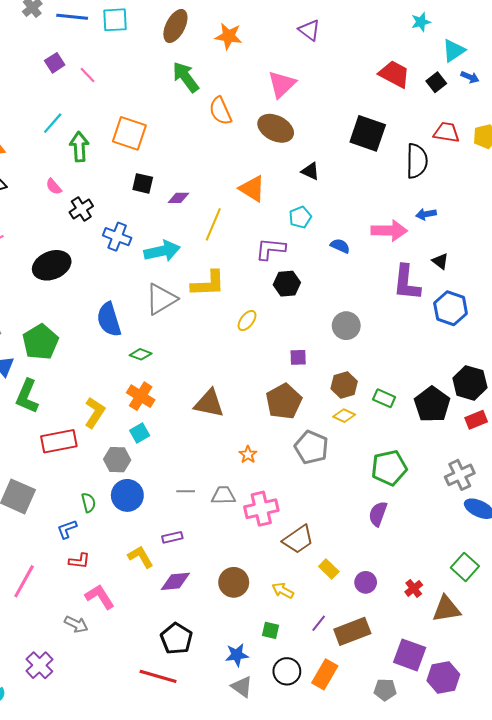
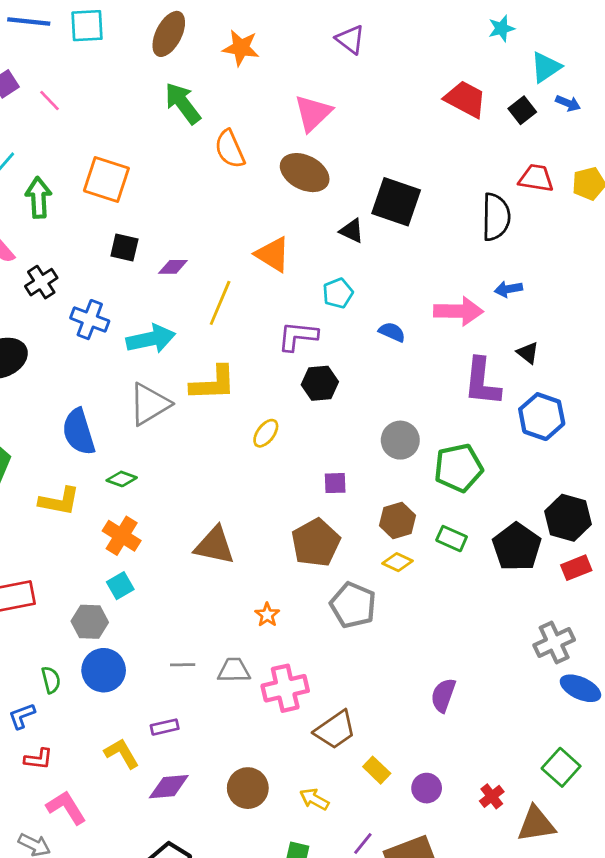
black square: (368, 133) -> (396, 202), moved
yellow L-shape: (95, 413) -> (59, 501), moved, turned 68
green pentagon: (389, 468) -> (458, 468), moved

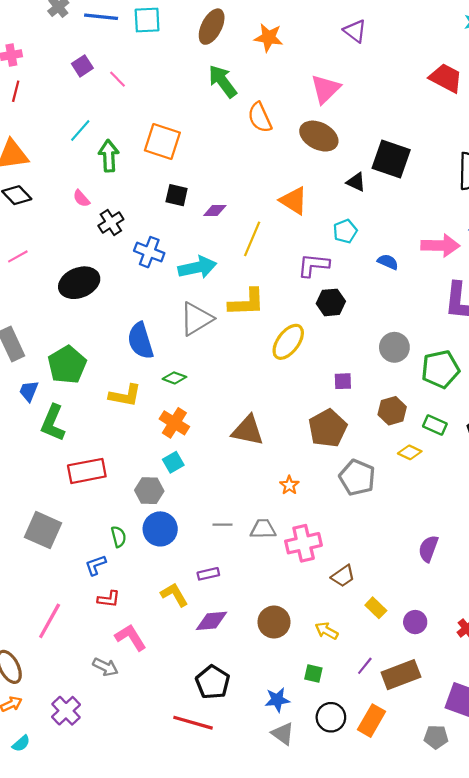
yellow ellipse: (266, 433) -> (288, 342), size x1.6
yellow diamond: (397, 562) -> (410, 452), moved
brown trapezoid: (335, 730) -> (343, 576), size x0.7

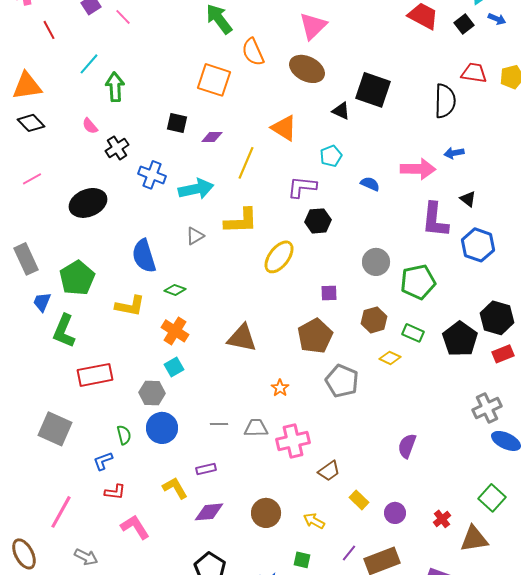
red line: (16, 91) -> (49, 30), moved, turned -42
orange square: (162, 141) -> (214, 80), moved
gray triangle: (196, 319) -> (195, 236), size x0.6
gray arrow: (105, 667) -> (86, 557), moved

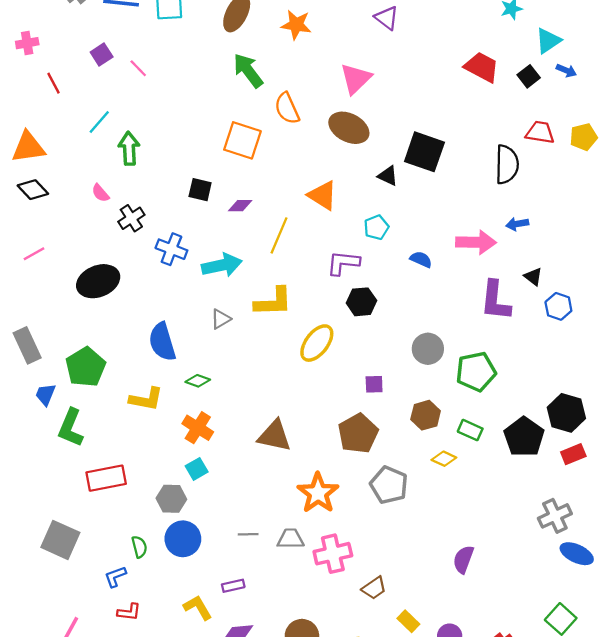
blue hexagon: (478, 245) -> (558, 306), moved, size x0.7
orange star: (280, 388) -> (318, 493), size x2.0

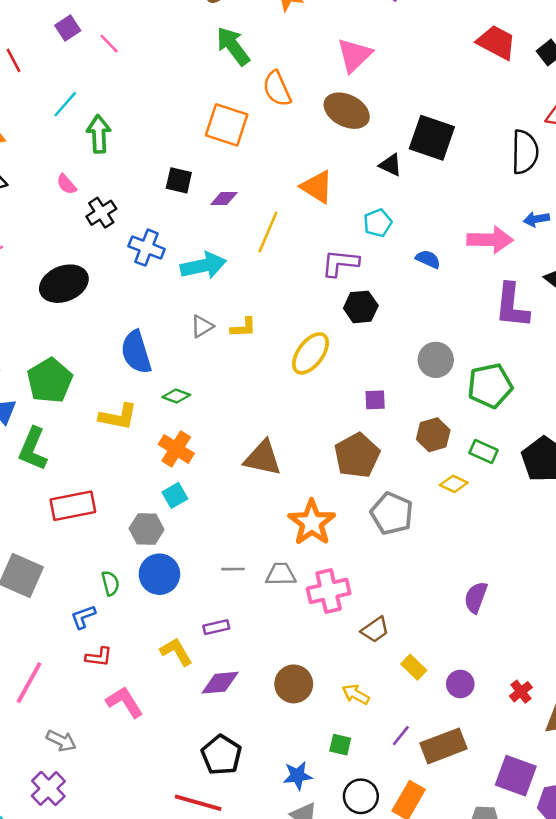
yellow L-shape: (273, 302) -> (243, 328), moved, size x0.6

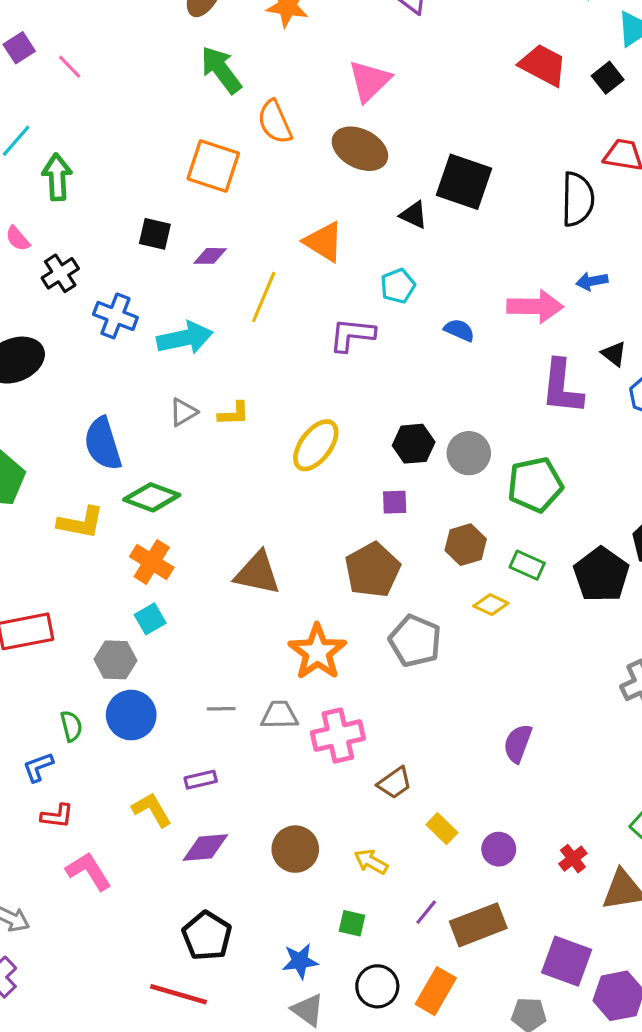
black hexagon: (361, 307) -> (414, 444), moved
green diamond: (176, 396) -> (152, 497), size x1.6

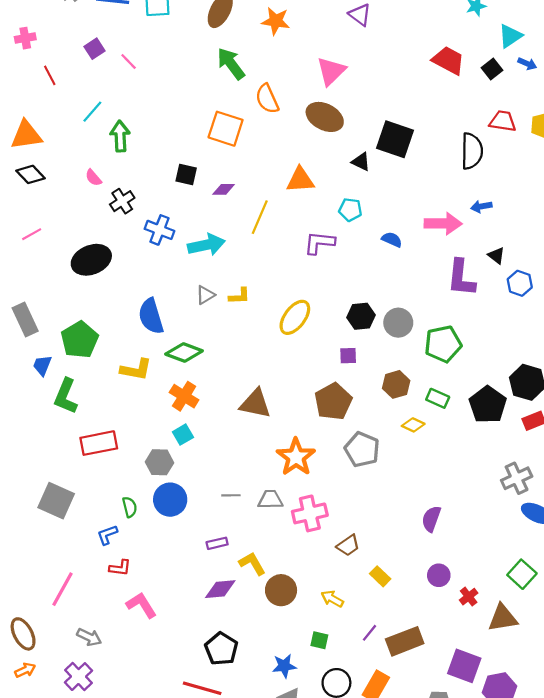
orange triangle: (324, 242) -> (300, 180), turned -36
cyan pentagon: (398, 286) -> (350, 210), turned 30
yellow L-shape: (152, 810) -> (252, 564), moved
purple circle: (499, 849) -> (439, 575), moved

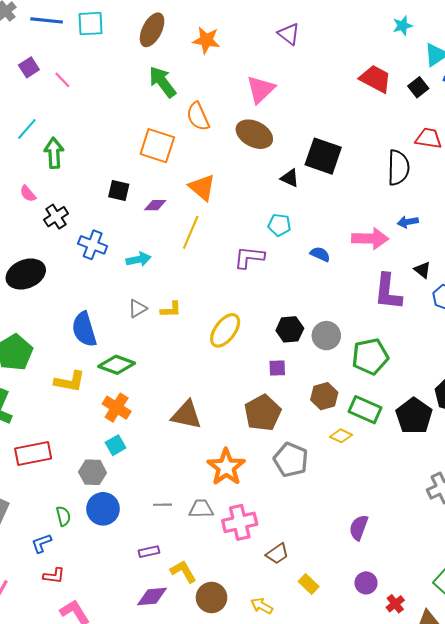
orange triangle: (300, 180) -> (202, 187), moved, turned 44
cyan arrow: (206, 245) -> (138, 259), size x0.7
green rectangle: (438, 398) -> (365, 410), size x1.4

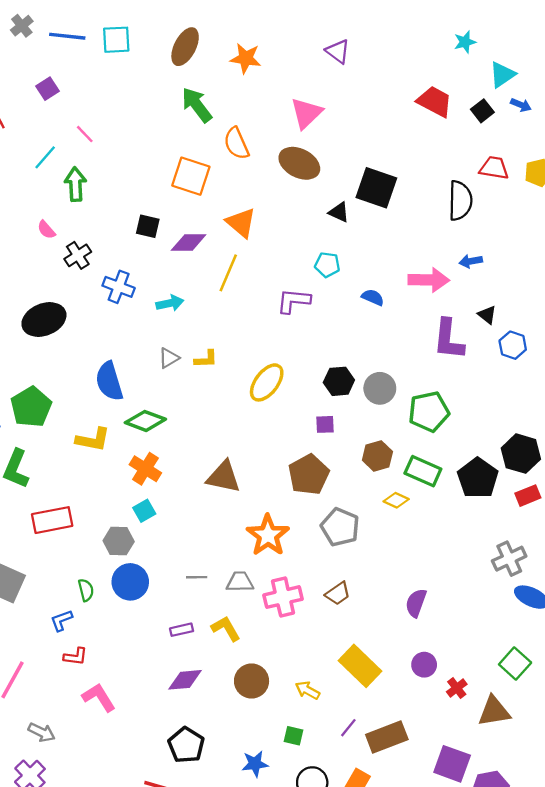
pink line: (62, 80) -> (85, 134), moved
purple diamond: (155, 205) -> (189, 243), size x1.4
brown trapezoid: (277, 554) -> (338, 594), moved
yellow L-shape: (183, 571) -> (226, 629), moved
yellow rectangle: (309, 584) -> (360, 666), size x1.8

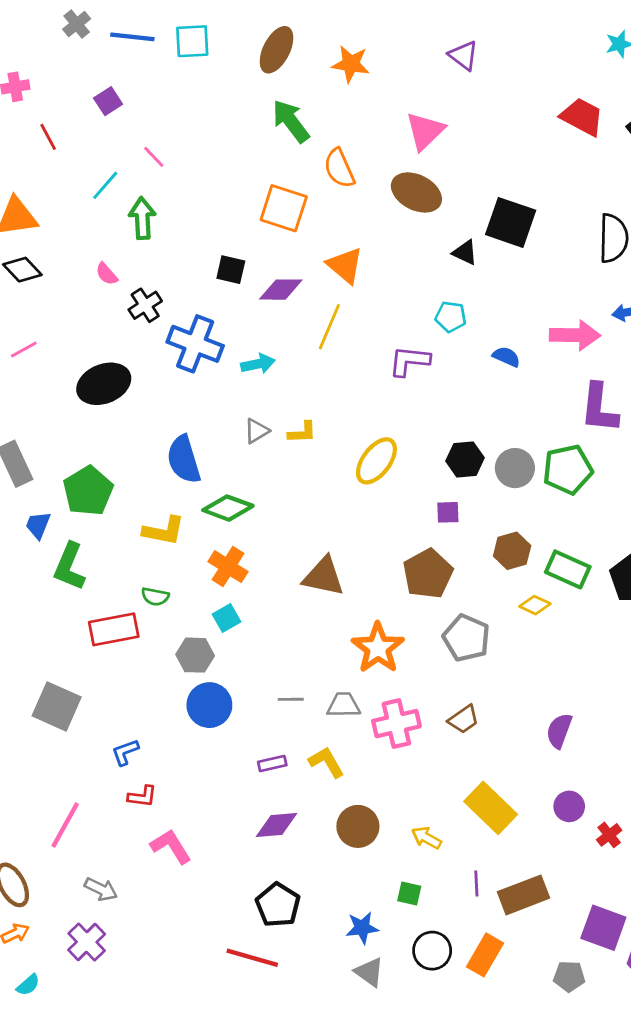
blue cross: (119, 287) -> (195, 344), size x1.4
green pentagon: (429, 412) -> (568, 469), moved
green semicircle: (86, 590) -> (155, 597), moved, turned 115
purple line: (348, 728) -> (476, 884), turned -42

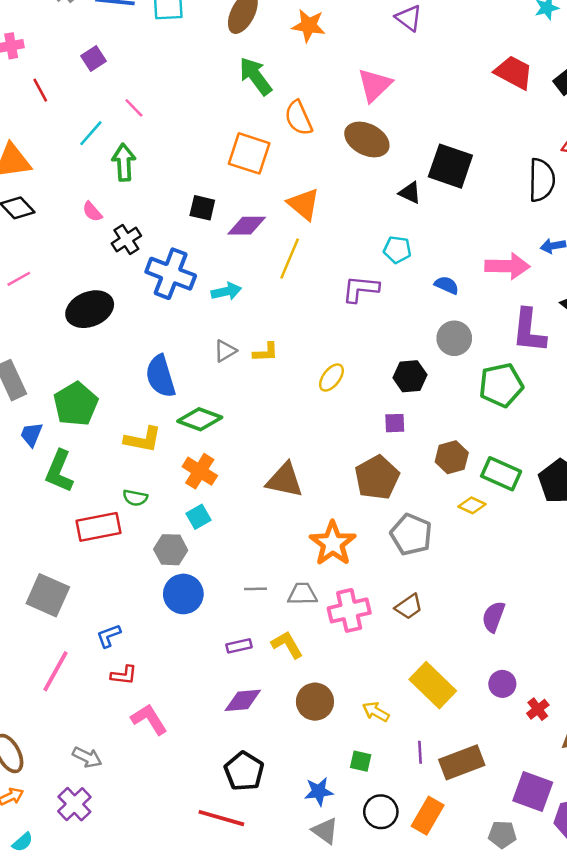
yellow ellipse: (376, 461) -> (331, 378), size x0.7
gray circle: (515, 468) -> (454, 338), moved
pink line: (65, 825) -> (55, 671), moved

